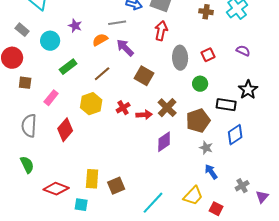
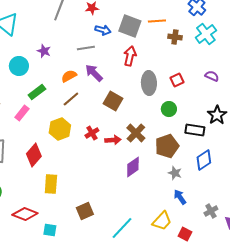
orange semicircle: (100, 40) -> (69, 76), moved
pink rectangle: (51, 98) -> (22, 113), moved
yellow rectangle: (92, 179) -> (51, 184), moved

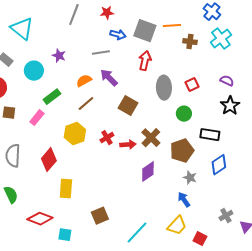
black star: (217, 115) -> (230, 106), moved
blue arrow: (180, 197) -> (184, 200), moved

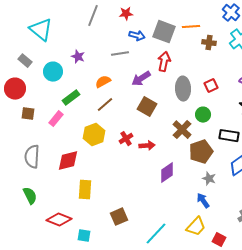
purple arrow: (109, 78) -> (141, 79), moved, turned -78
brown cross: (151, 138) -> (182, 130), moved
red diamond: (49, 160) -> (68, 161), turned 35

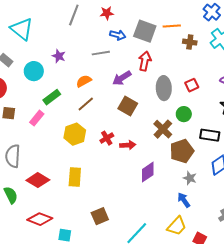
red diamond: (68, 161) -> (38, 180), moved, turned 45
yellow rectangle: (85, 190) -> (75, 177), moved

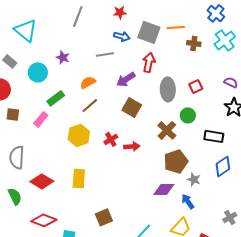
red star: (107, 13) -> (120, 12), moved
brown pentagon: (182, 151) -> (176, 161), moved
purple diamond: (148, 172) -> (164, 189), moved, turned 35

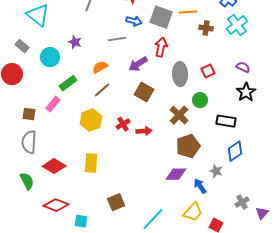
brown square: (13, 114) -> (29, 114), moved
gray star: (194, 179) -> (216, 171), moved

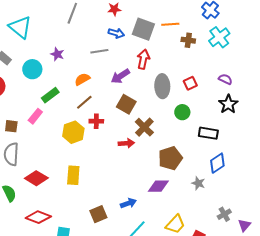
brown cross: (179, 115) -> (144, 127), moved
red cross: (123, 124) -> (96, 121), moved, turned 32
blue arrow: (200, 186) -> (128, 203), moved, turned 105

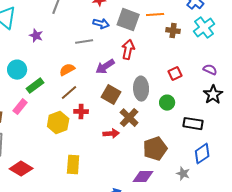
purple star: (57, 54) -> (36, 36), moved
cyan circle: (32, 69) -> (17, 70), moved
gray ellipse: (162, 86) -> (141, 89), moved
yellow rectangle: (73, 175) -> (73, 165), moved

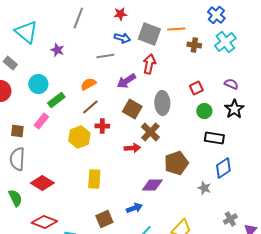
green circle: (167, 103) -> (204, 111), moved
purple diamond: (143, 177) -> (152, 185), moved

